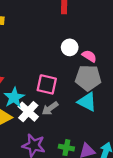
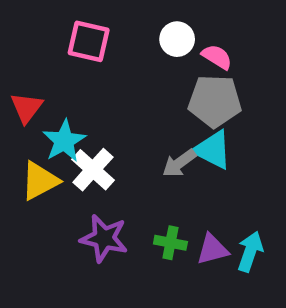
pink square: (47, 84) -> (89, 41), moved
gray arrow: (50, 108) -> (179, 163), moved

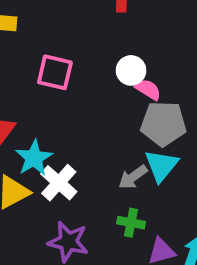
pink semicircle: (217, 57) -> (148, 89), moved
cyan triangle: (213, 150) -> (161, 166), turned 42
green cross: (170, 243) -> (131, 223), moved

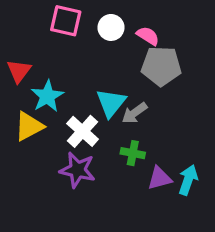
white circle: (131, 70) -> (111, 27), moved
cyan triangle: (161, 166) -> (111, 103), moved
white cross: (59, 183) -> (83, 131), moved

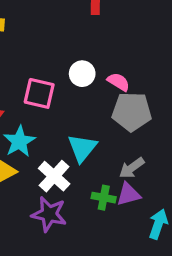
pink square: (66, 21) -> (39, 93), moved
gray arrow: (134, 113) -> (132, 168), moved
purple triangle: (160, 178) -> (128, 194), moved

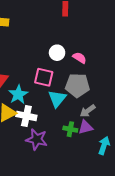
pink square: (39, 93) -> (44, 77), moved
gray pentagon: (132, 112) -> (77, 85), moved
white cross: (54, 176) -> (26, 116), moved, turned -30

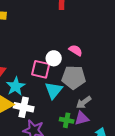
white circle: (57, 53) -> (54, 58), moved

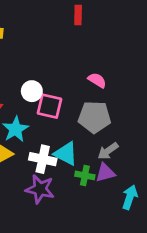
white circle: (54, 58) -> (32, 91), moved
cyan triangle: (54, 90) -> (66, 154), moved, turned -42
white cross: (24, 107) -> (43, 159), moved

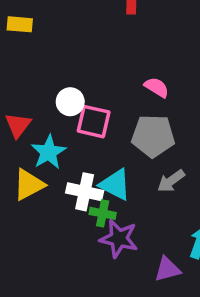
purple triangle: (105, 173) -> (167, 269), moved
green cross: (85, 175) -> (103, 213), moved
purple star: (40, 189) -> (119, 239), moved

